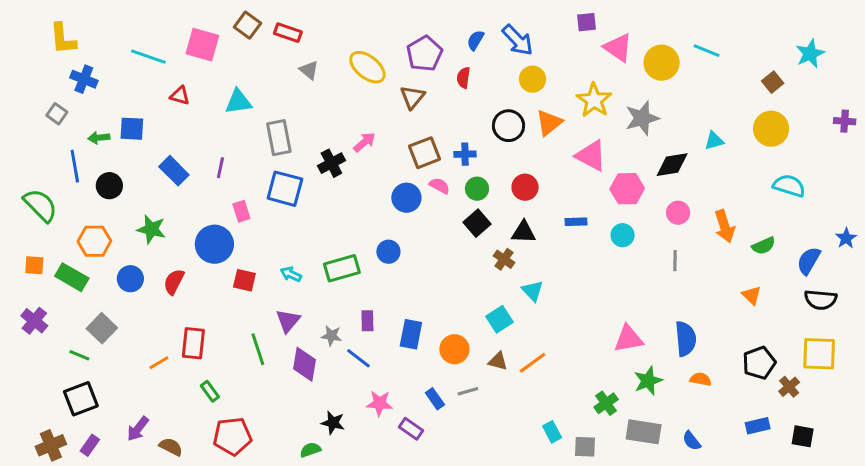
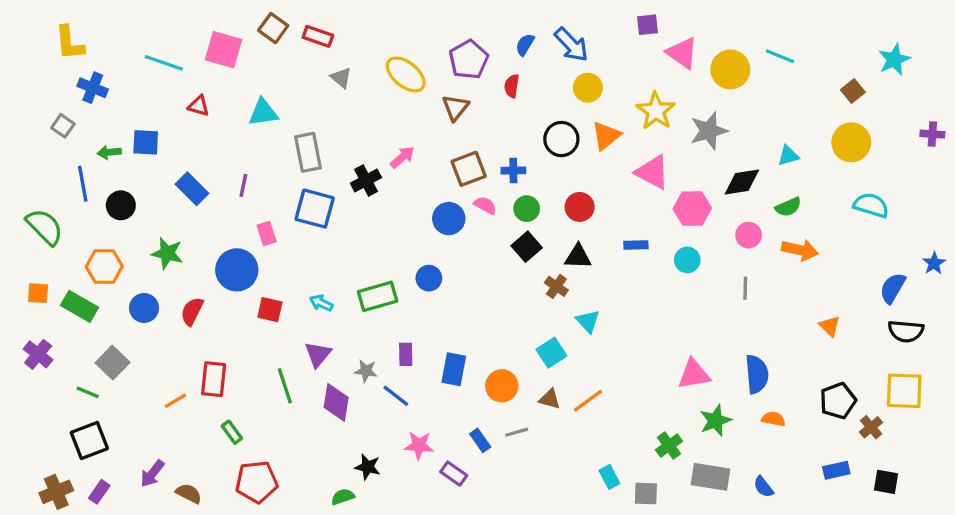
orange arrow: (725, 226) -> (800, 250), turned -60
green semicircle: (764, 246) -> (788, 207), moved

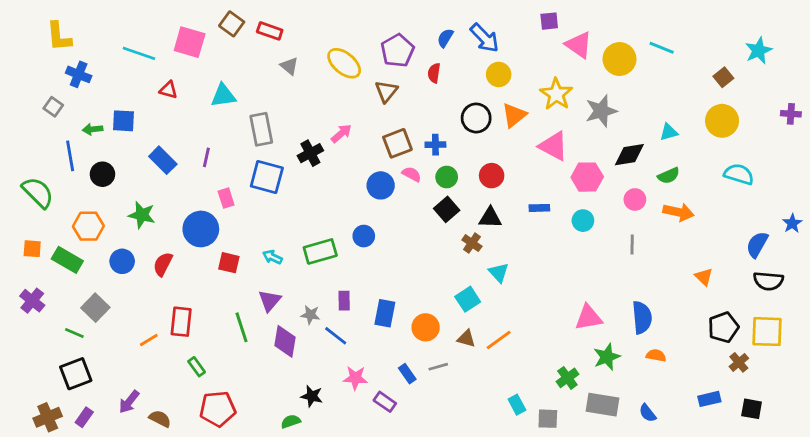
black pentagon: (838, 401) -> (723, 327), moved

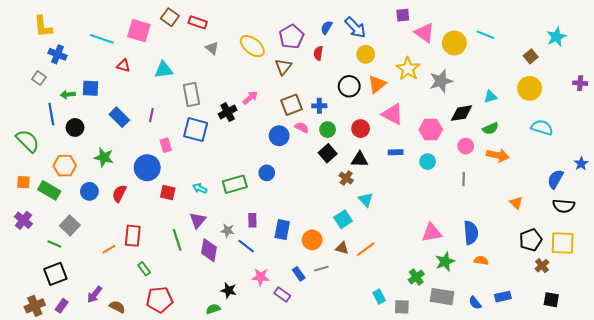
pink triangle: (553, 146) -> (393, 114), moved
blue rectangle: (709, 399) -> (503, 297), moved

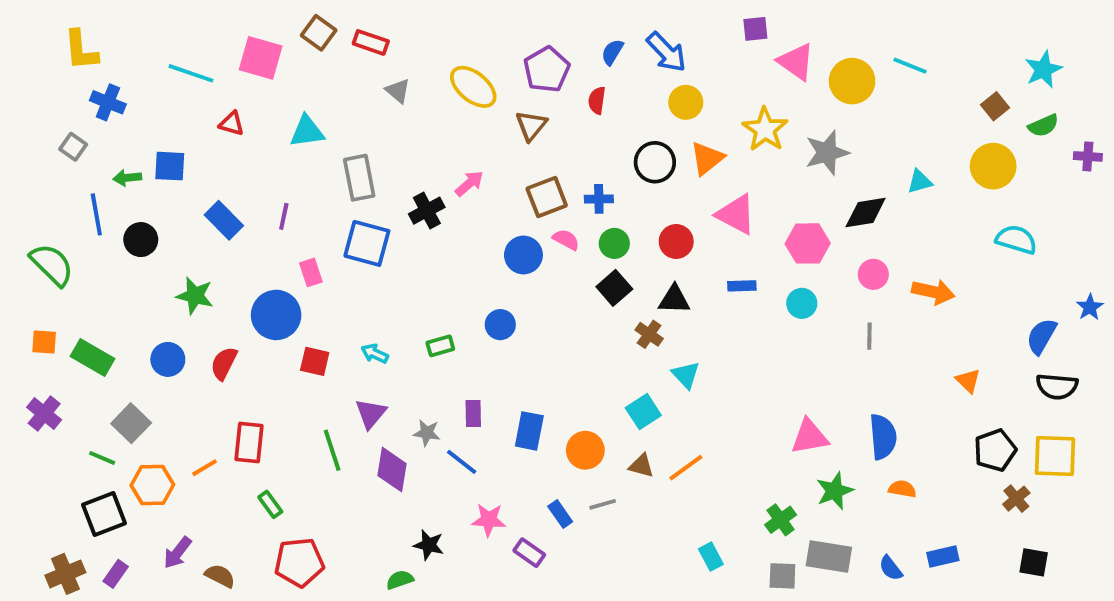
green semicircle: (490, 129) -> (1043, 126), moved
orange hexagon: (65, 166) -> (152, 485), moved
green rectangle: (235, 184) -> (440, 346), size x0.6
gray square: (402, 307) -> (782, 576), moved

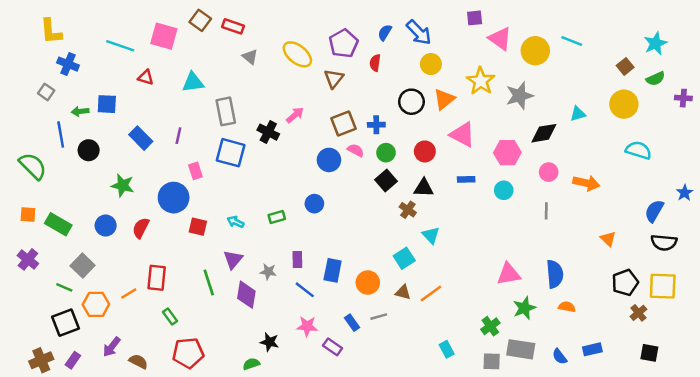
black cross: (427, 211) -> (268, 132), turned -35
blue line: (462, 462) -> (305, 290), moved

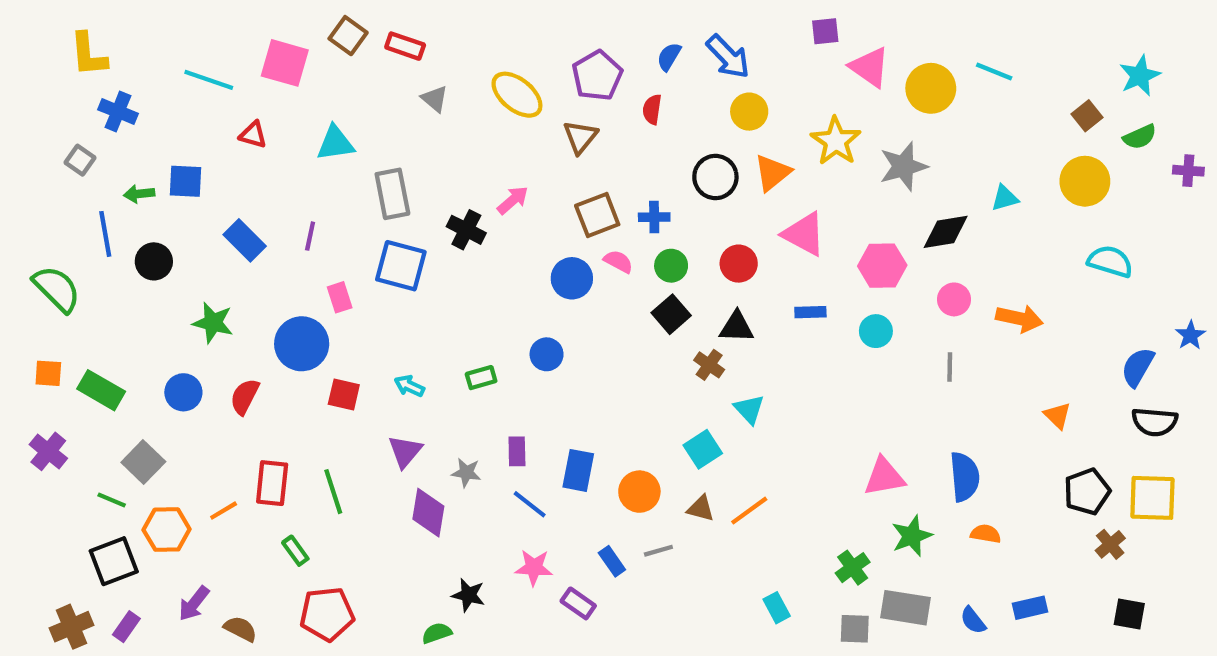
green line: (209, 283) -> (333, 492), moved

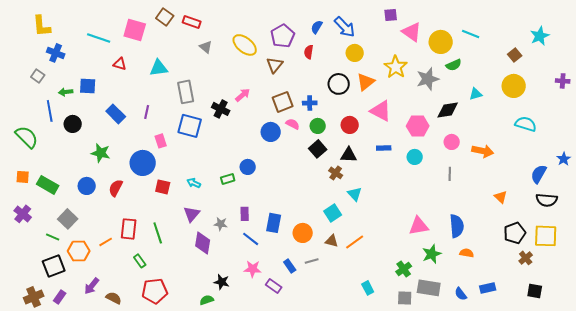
green semicircle: (1140, 137) -> (454, 65), moved
blue circle: (547, 354) -> (248, 167), moved

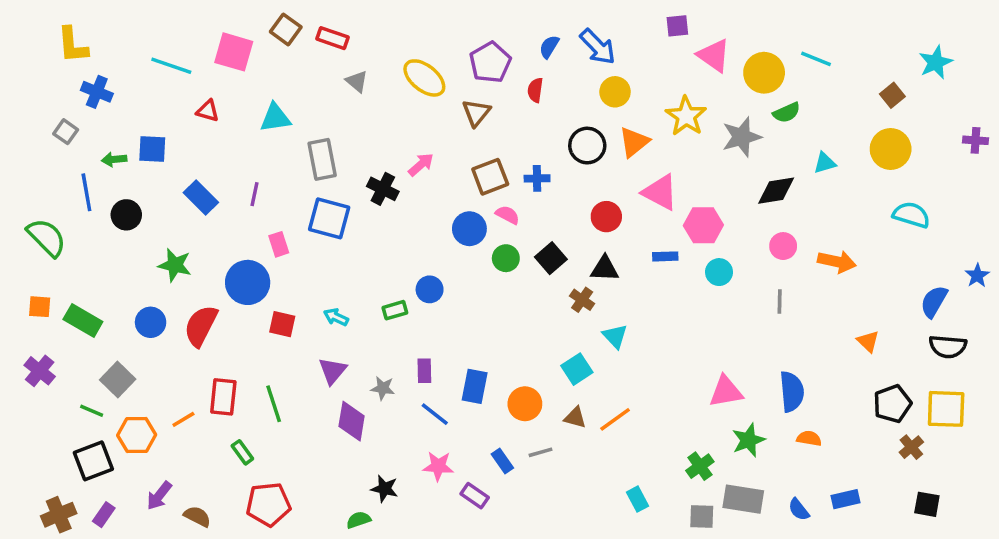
green circle: (318, 126) -> (506, 258), moved
pink hexagon: (418, 126) -> (703, 225), moved
red semicircle: (116, 188) -> (201, 326), size x1.4

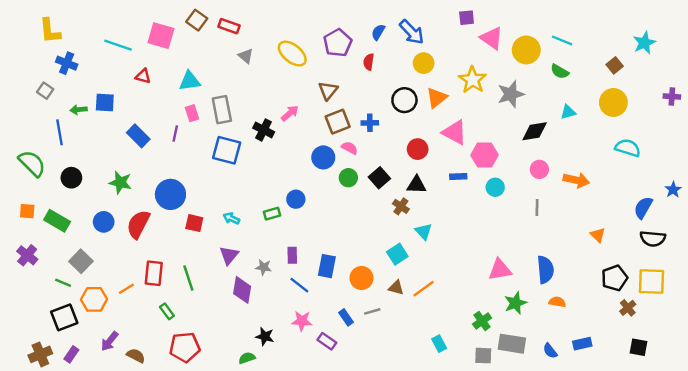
brown triangle: (476, 113) -> (328, 91), moved
green semicircle: (787, 113) -> (560, 71), moved, turned 54
black circle: (126, 215) -> (71, 178), moved
pink rectangle: (279, 244) -> (192, 113), moved

